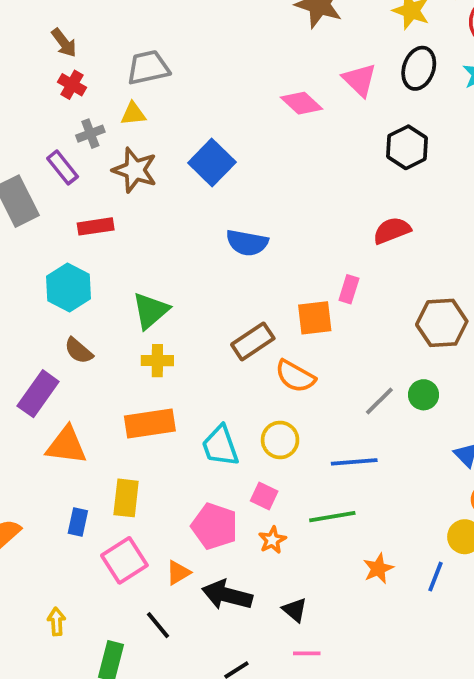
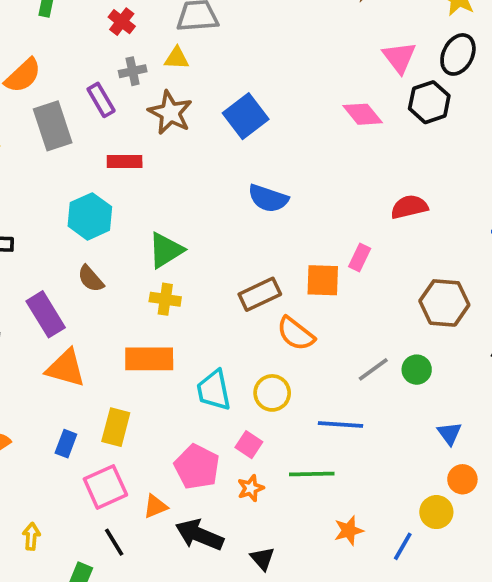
pink diamond: (301, 103) -> (363, 114), moved
black hexagon: (407, 147) -> (429, 102), moved
purple rectangle: (38, 394) -> (46, 314), turned -75
black line: (158, 625) -> (114, 542), moved

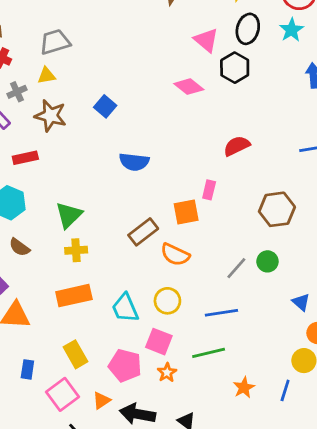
blue square: (246, 116) -> (105, 106), size x0.7
yellow rectangle: (116, 427) -> (75, 354), moved, turned -32
pink square: (249, 445) -> (159, 342), size x1.4

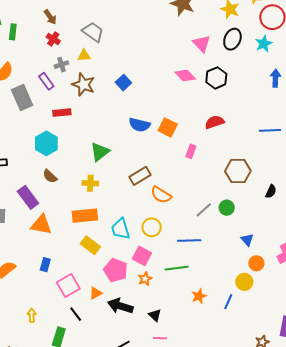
gray trapezoid: (55, 42) -> (93, 32), turned 45
black hexagon: (235, 68) -> (216, 78), moved
orange square: (186, 212) -> (168, 127), moved, turned 30
green triangle: (69, 215) -> (100, 152), moved
yellow rectangle: (75, 354) -> (90, 245), moved, turned -30

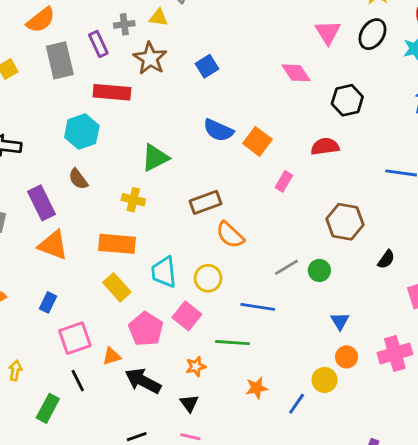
black hexagon: (216, 78) -> (347, 100), moved
red rectangle: (62, 113) -> (112, 92), size x1.4
orange star: (145, 279) -> (196, 366), moved

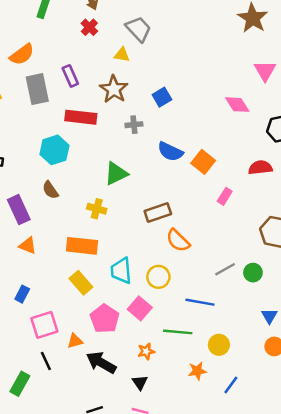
gray cross: (124, 24) -> (134, 125), moved
orange triangle: (53, 245) -> (28, 246), size x0.7
yellow circle: (324, 380) -> (219, 345), moved

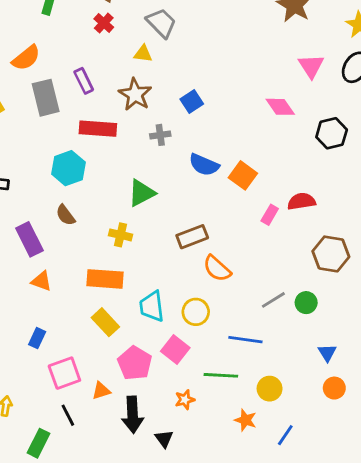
red semicircle: (260, 168) -> (301, 201), moved
black arrow: (101, 363) -> (133, 415), turned -120
orange star: (197, 371) -> (245, 420), turned 30
black triangle: (140, 382) -> (164, 439), moved

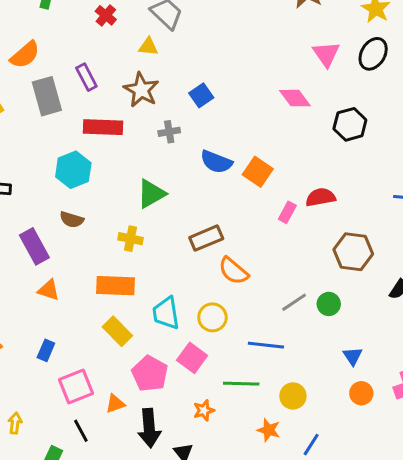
brown semicircle: (65, 215) -> (72, 220), turned -35

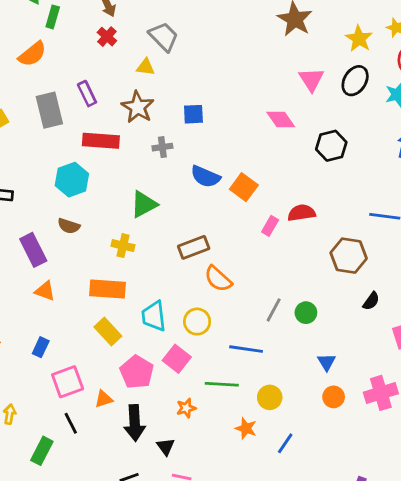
orange semicircle: (25, 55) -> (32, 54), moved
blue square: (201, 95) -> (193, 114), turned 30
brown hexagon: (353, 252) -> (349, 256), moved
gray line: (294, 302) -> (274, 310), turned -30

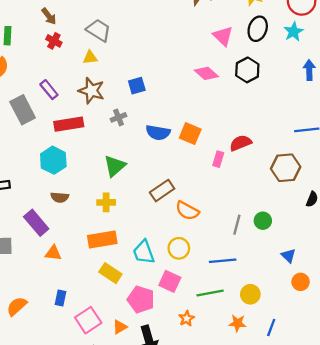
black hexagon: (331, 146) -> (247, 70), moved

